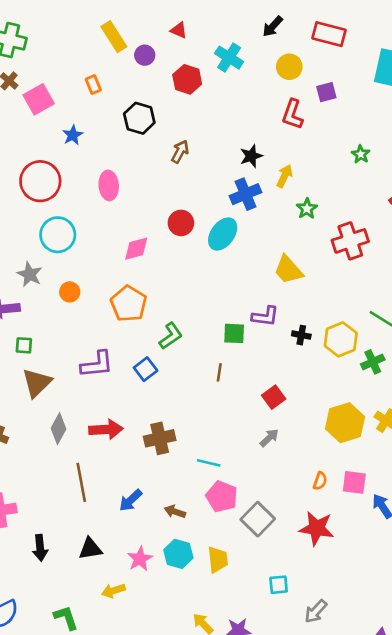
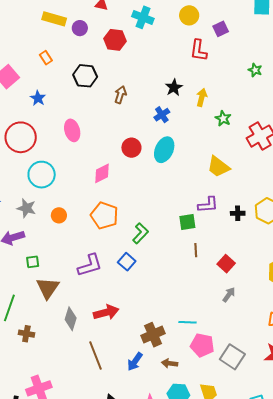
yellow rectangle: (114, 37) -> (54, 19), turned -30
blue cross: (245, 194) -> (162, 115), moved, size x0.7
brown line: (219, 372) -> (196, 250), moved
brown cross: (160, 438) -> (153, 335), moved

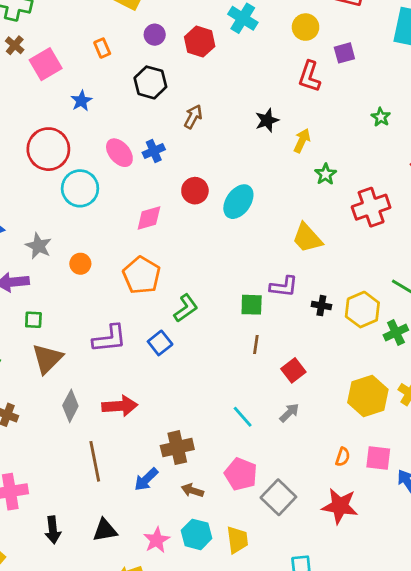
purple circle: (80, 28) -> (155, 35), moved
blue cross: (162, 115) -> (154, 151), moved
pink ellipse: (72, 130) -> (119, 153), turned -35
cyan circle: (42, 175) -> (80, 188), moved
cyan line: (188, 322) -> (243, 417), moved, turned 36

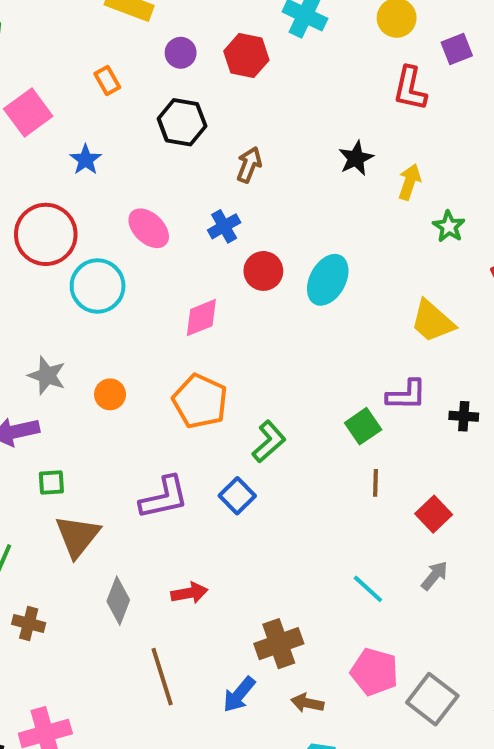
blue cross: (154, 151) -> (224, 226), moved
green square: (252, 305) -> (363, 426), turned -30
red arrow: (120, 406) -> (189, 593), size x0.7

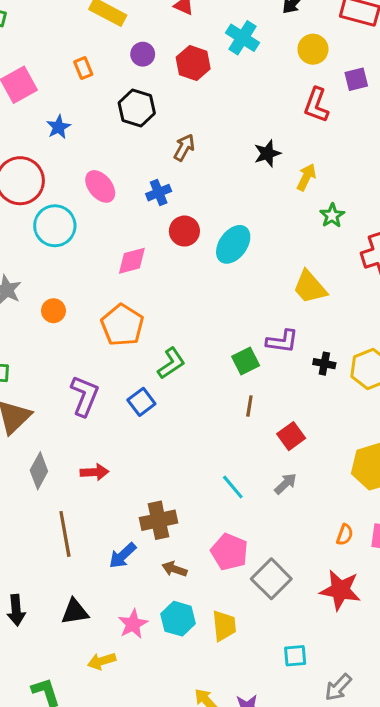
purple L-shape: (164, 498) -> (85, 396), turned -63

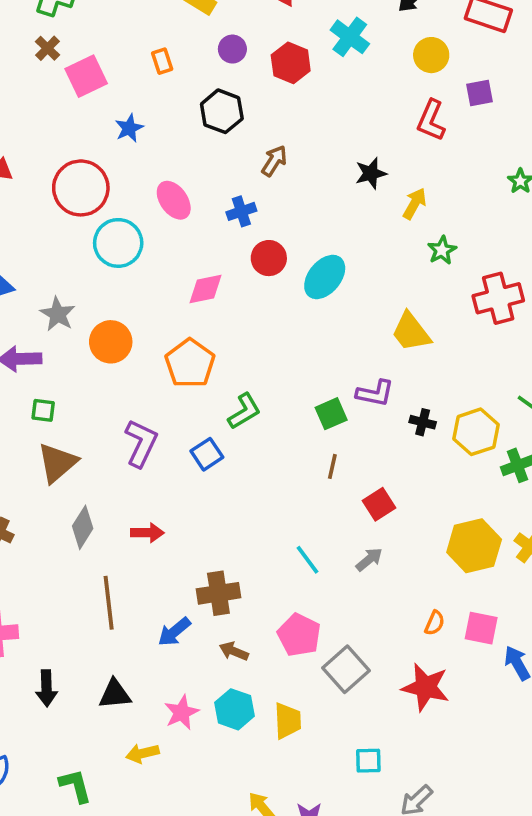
orange circle: (53, 311) -> (111, 342), size x1.5

